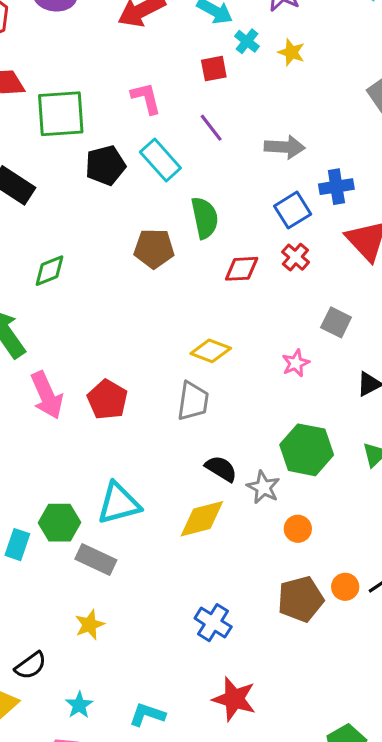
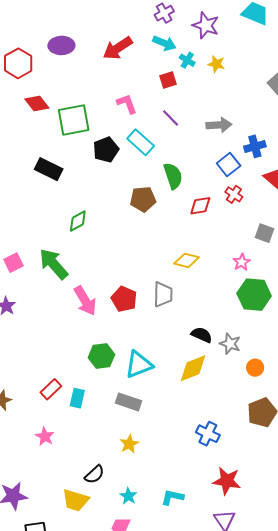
gray trapezoid: (193, 401) -> (163, 294), moved
green hexagon: (307, 450) -> (254, 295), moved
green hexagon: (60, 523) -> (101, 356), moved

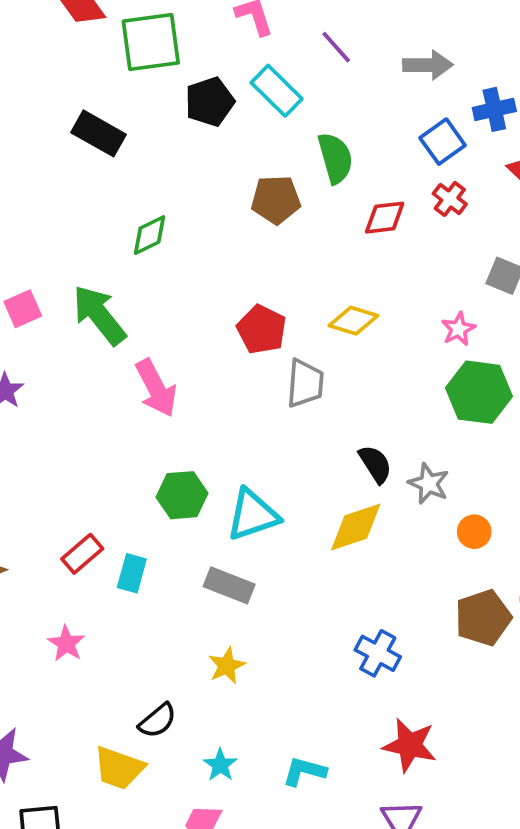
red pentagon: (124, 299) -> (262, 330), moved
black semicircle: (202, 335) -> (375, 464), turned 30

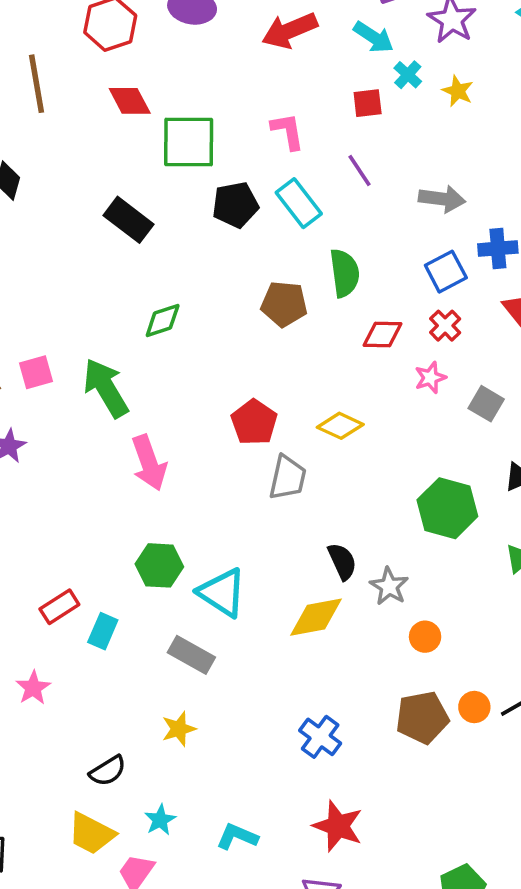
pink star: (458, 329) -> (430, 378), moved
cyan triangle: (253, 515) -> (222, 593), turned 44
yellow trapezoid: (119, 768) -> (91, 833), moved

